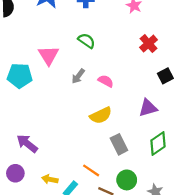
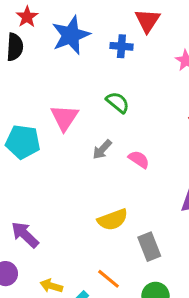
yellow semicircle: (101, 115) -> (113, 220), moved

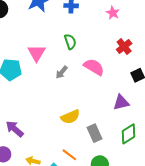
green semicircle: (118, 102) -> (70, 42), turned 35
pink semicircle: (139, 159) -> (94, 67), moved, size x1.5

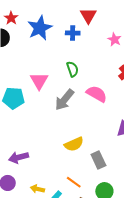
gray arrow: (62, 72) -> (64, 100), size x1.6
purple arrow: (15, 129) -> (19, 157), turned -54

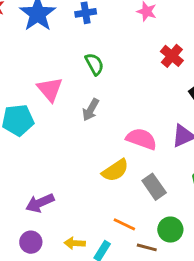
pink semicircle: (97, 94) -> (141, 139), moved
gray arrow: (64, 100) -> (91, 110), size x0.7

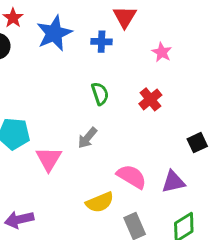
red cross: (172, 56) -> (150, 99), moved
pink triangle: (50, 89) -> (49, 159), moved

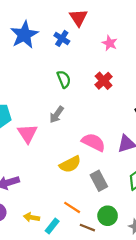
blue cross: (102, 42) -> (62, 38), turned 35

